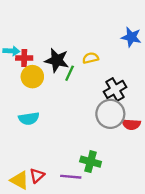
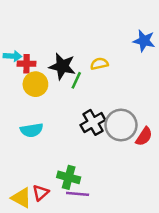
black cross: (115, 89) -> (93, 122), moved
red semicircle: (131, 124) -> (144, 137), turned -60
green cross: (91, 162) -> (69, 177), moved

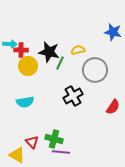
gray circle: (121, 125) -> (95, 70), moved
red triangle: (41, 193) -> (32, 142), moved, turned -32

